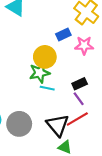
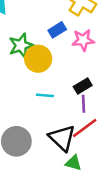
green star: (40, 73) -> (21, 45), moved
purple line: (79, 99) -> (83, 104), turned 40

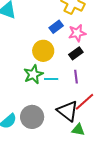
green star: (21, 45) -> (33, 74), moved
black rectangle: (83, 86) -> (76, 53), moved
purple line: (83, 104) -> (76, 77), moved

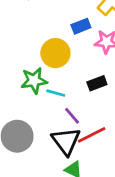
black rectangle: (76, 53) -> (97, 83), moved
purple line: (76, 77) -> (72, 116), moved, turned -48

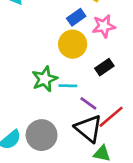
yellow circle: (55, 53) -> (73, 44), moved

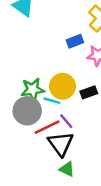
yellow circle: (73, 44) -> (63, 86), moved
red line: (111, 117) -> (47, 127), moved
gray circle: (42, 135) -> (27, 111), moved

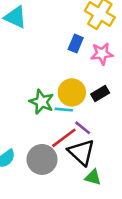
blue rectangle: (75, 41) -> (76, 43), turned -35
green star: (33, 89) -> (42, 102), turned -30
gray circle: (27, 111) -> (42, 159), moved

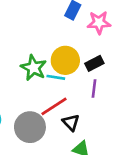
purple line: (83, 128) -> (94, 89), moved, turned 54
black triangle: (81, 152) -> (71, 122), size x0.6

